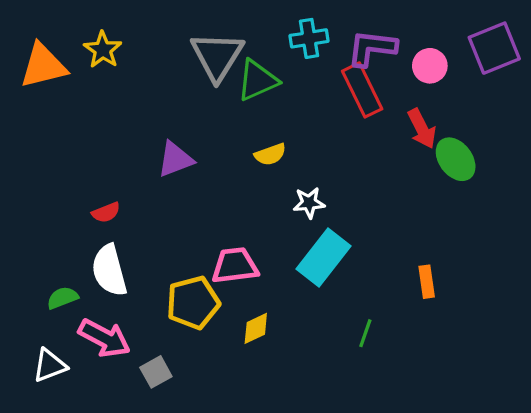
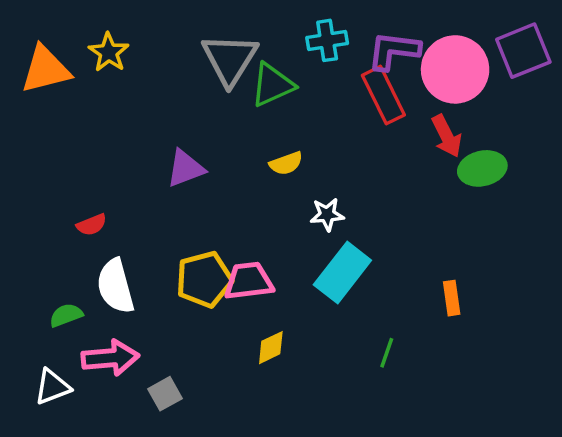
pink circle: (430, 66) -> (455, 69), size x1.8
green ellipse: (456, 159) -> (482, 168), turned -66
red semicircle: (106, 212) -> (92, 225), moved
yellow pentagon: (193, 303) -> (204, 279), moved
pink arrow: (104, 338) -> (110, 358), turned -33

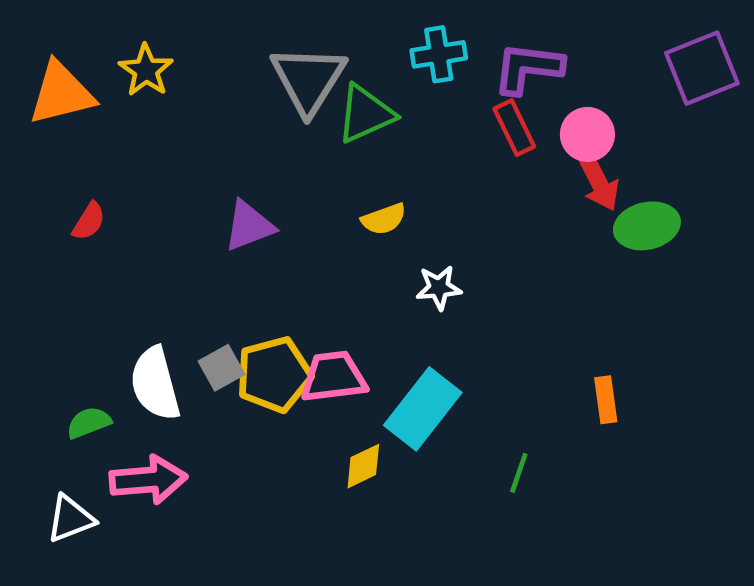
pink circle: (455, 69) -> (587, 134), moved, size x0.6
red rectangle: (383, 95) -> (514, 128), size x0.7
red semicircle: (92, 225) -> (89, 221), moved, turned -36
cyan rectangle: (342, 273) -> (423, 409), moved
gray square: (165, 394) -> (221, 368), moved

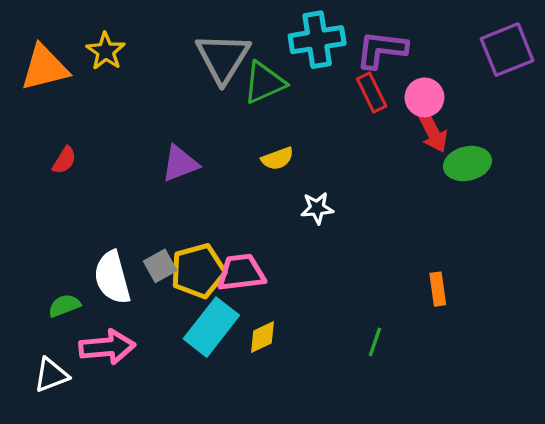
cyan cross: (439, 54) -> (317, 40), size x1.4
cyan rectangle: (423, 409) -> (211, 327), moved

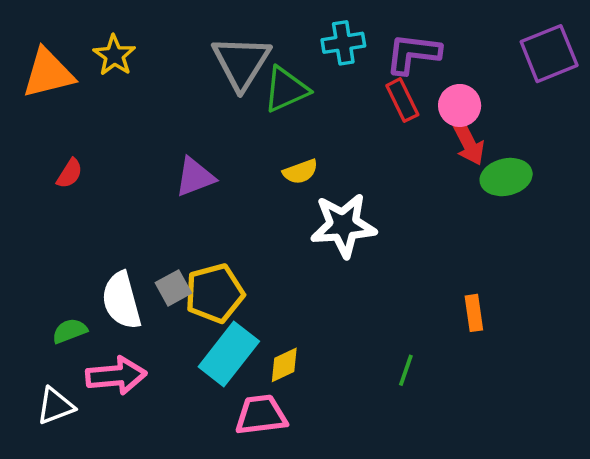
cyan cross: (317, 40) -> (343, 43), size x0.7
white star: (317, 208) -> (343, 225), size x1.8
pink trapezoid: (241, 273) -> (261, 415), moved

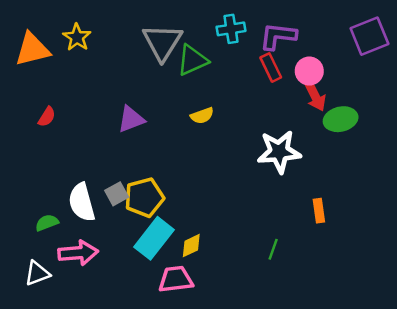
white star: (343, 225) -> (279, 152), moved

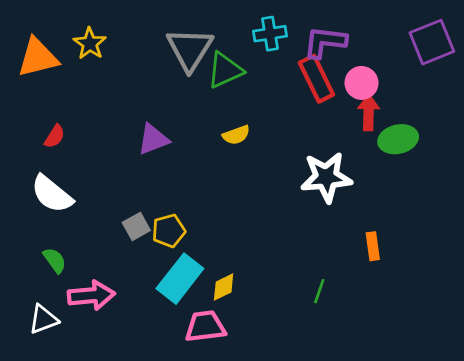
red rectangle: (271, 67) -> (316, 79), size x1.4
red arrow: (315, 96) -> (369, 112), turned -152
yellow pentagon: (144, 197) -> (169, 231), size x0.7
white semicircle: (82, 202) -> (52, 194), moved, turned -36
green semicircle: (47, 223) -> (55, 260), turned 75

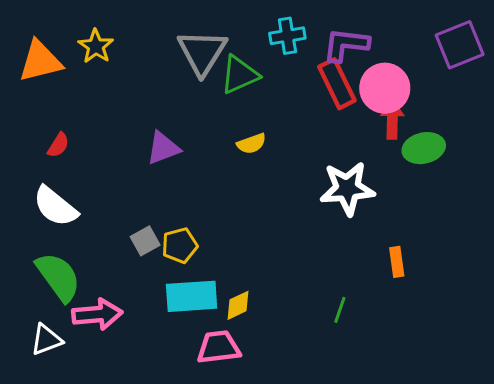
pink circle: (361, 83) -> (385, 88), size x1.4
green semicircle: (55, 260) -> (58, 277), size x1.8
cyan rectangle: (180, 279) -> (192, 296), turned 48

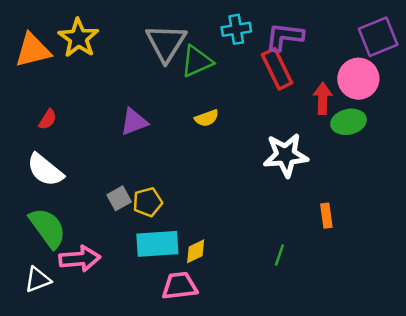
yellow star: (96, 46) -> (78, 38), size x1.4
pink circle: (385, 88) -> (358, 79), moved

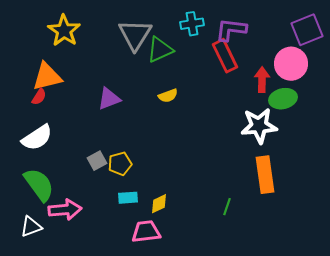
orange triangle: (33, 50) -> (47, 77), moved
white star: (286, 155) -> (259, 126), moved
white semicircle: (45, 170) -> (37, 138), turned -72
orange rectangle: (326, 216) -> (265, 175), size x1.8
cyan rectangle: (157, 244) -> (128, 198), size x0.6

